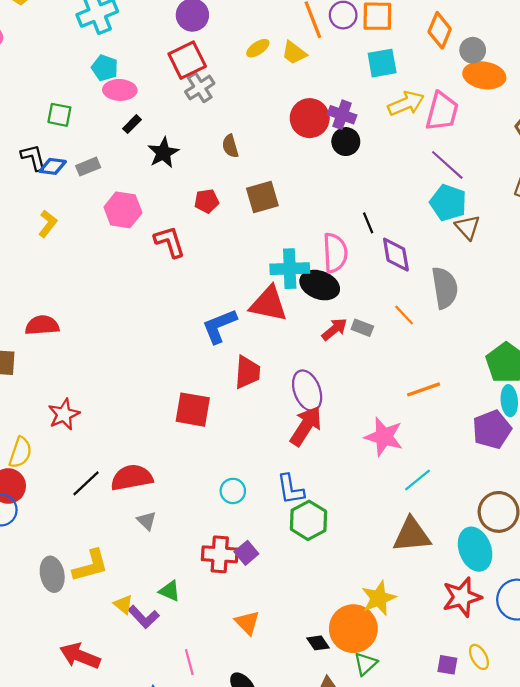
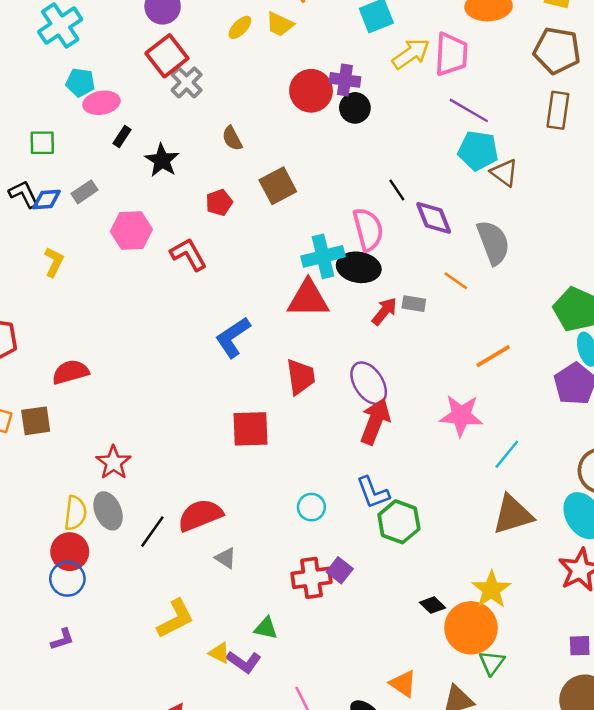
blue L-shape: (219, 326) -> (233, 337), moved
gray ellipse: (52, 574) -> (108, 511), moved
orange triangle: (247, 623) -> (403, 684), moved
black diamond: (318, 643) -> (432, 605), moved

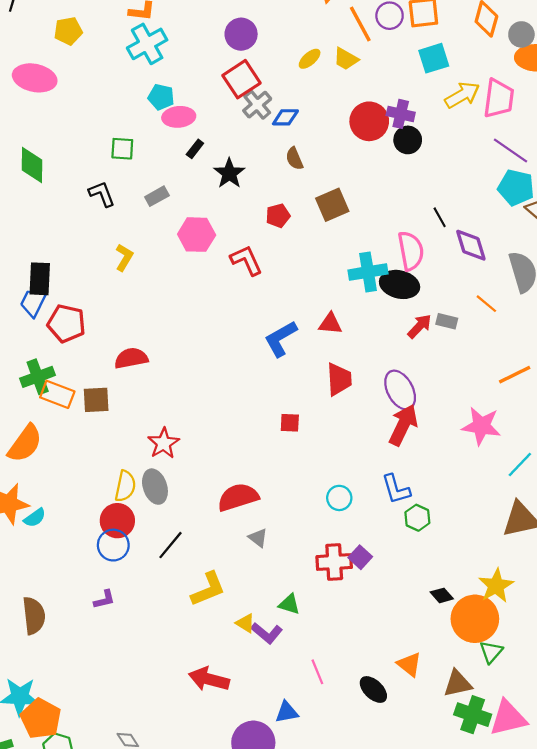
blue diamond: (47, 200) -> (285, 117), moved
red triangle: (308, 299) -> (330, 324), moved, size x0.6
red square: (250, 429) -> (290, 423), size x0.6
green hexagon: (399, 522) -> (417, 518), size x0.7
black line: (152, 532) -> (170, 545), moved

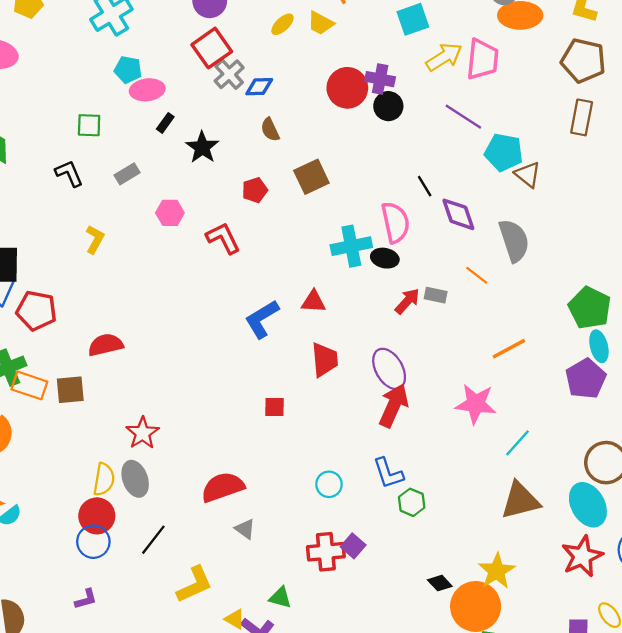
purple line: (511, 151) -> (463, 117), moved
pink hexagon: (197, 235) -> (170, 213), size x0.7
black ellipse: (400, 284) -> (385, 258), size x0.7

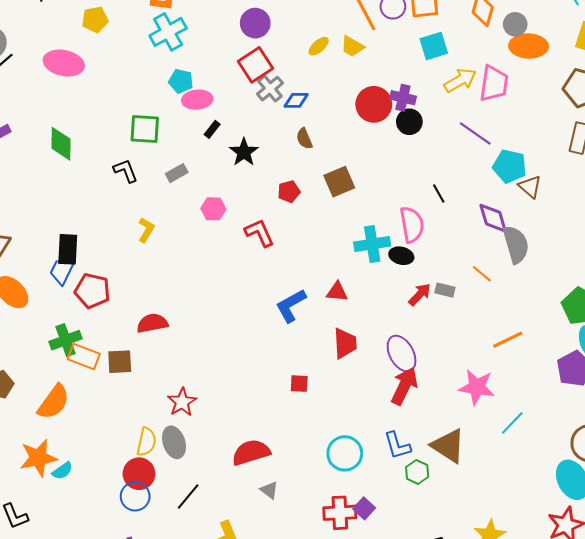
green square: (89, 125) -> (145, 129), size x1.4
purple diamond: (458, 214) -> (493, 218), moved
cyan circle: (329, 484) -> (345, 453), size x1.5
brown triangle: (520, 501) -> (448, 446), moved, turned 45

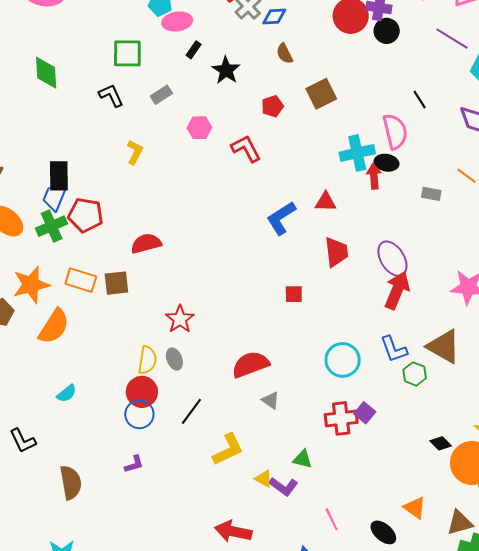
red arrow: (420, 294) -> (374, 176), moved, turned -45
green cross: (66, 340) -> (52, 226), moved
gray ellipse: (174, 442) -> (174, 359), size x0.7
orange star: (38, 458) -> (31, 285), moved

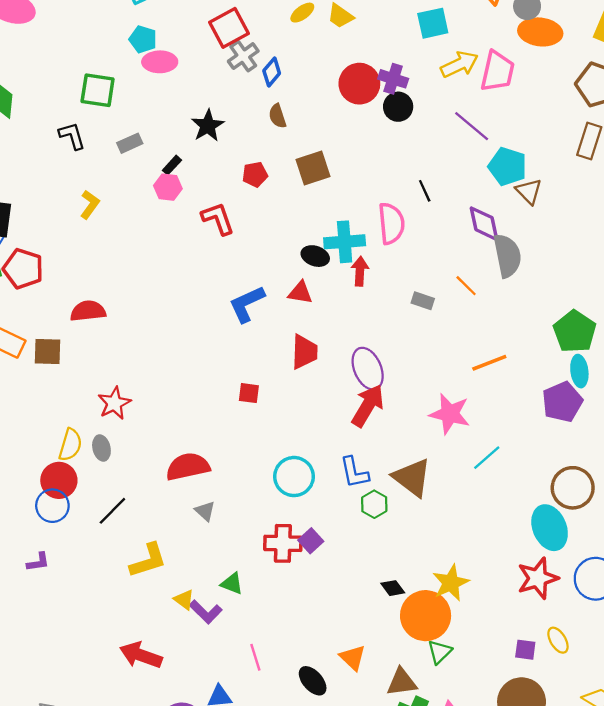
blue diamond: (274, 16) -> (272, 72), turned -55
black rectangle: (194, 50) -> (172, 165), moved
black ellipse: (387, 163) -> (315, 256), moved

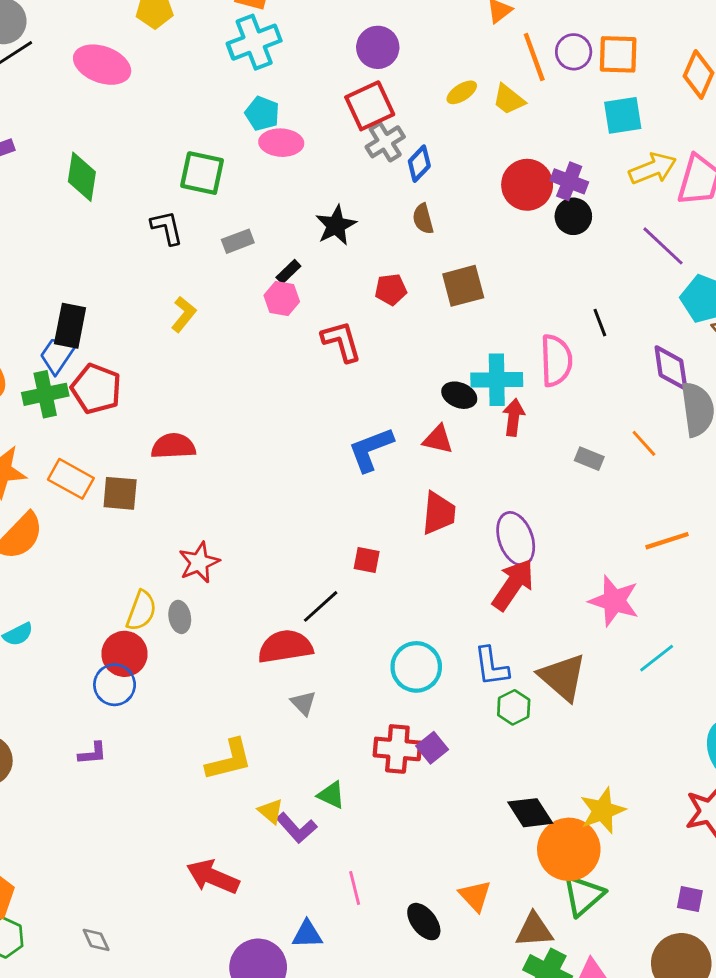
black line: (112, 511) -> (321, 606), moved
black diamond: (393, 588) -> (530, 813), size x1.5
green triangle: (440, 652) -> (583, 895), size x1.4

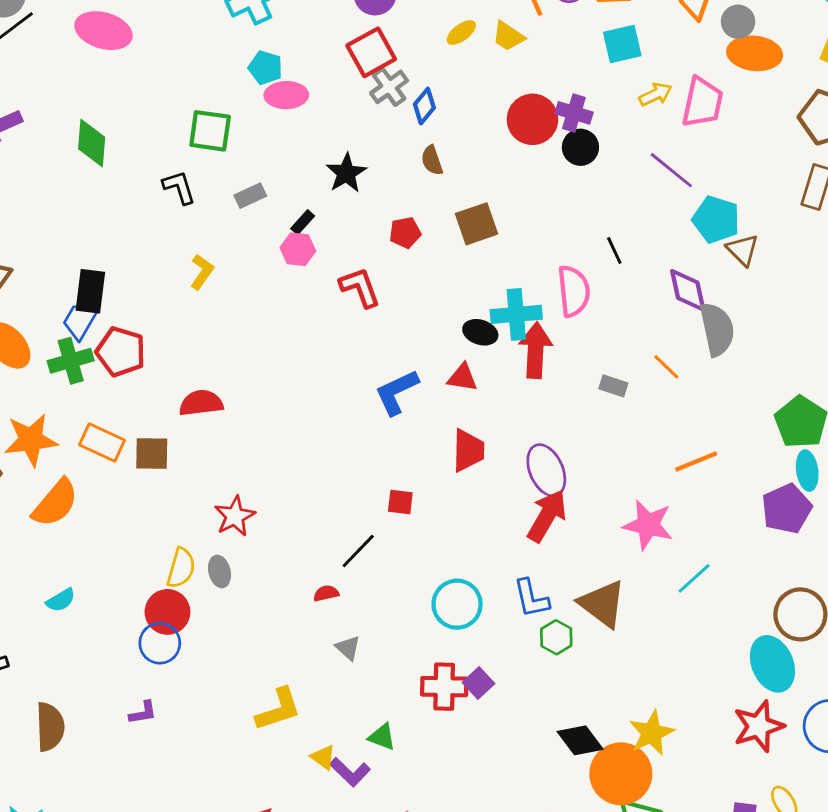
yellow arrow: (653, 169) -> (656, 94), size x0.7
red arrow: (514, 417) -> (536, 350), size x1.5
red semicircle: (285, 647) -> (326, 593), size x0.5

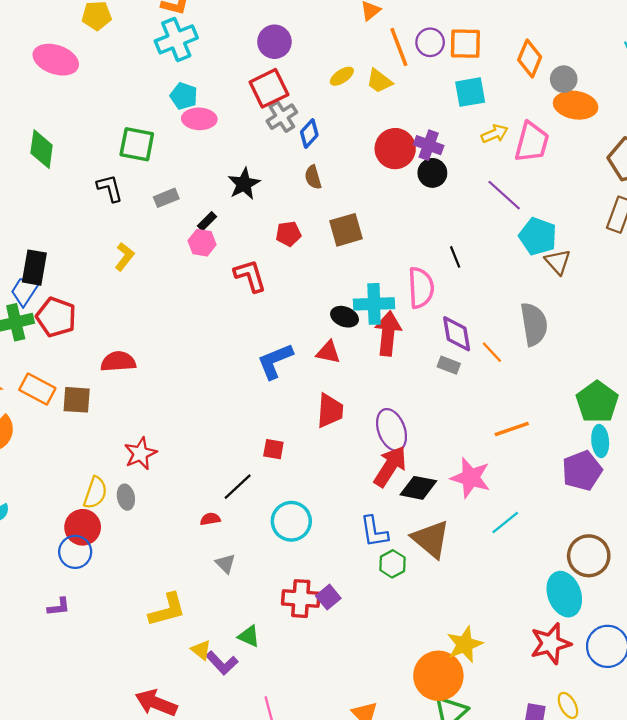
purple diamond: (688, 290) -> (457, 334), moved
cyan circle: (457, 604) -> (291, 521), moved
black diamond: (580, 740) -> (418, 488), moved, turned -45

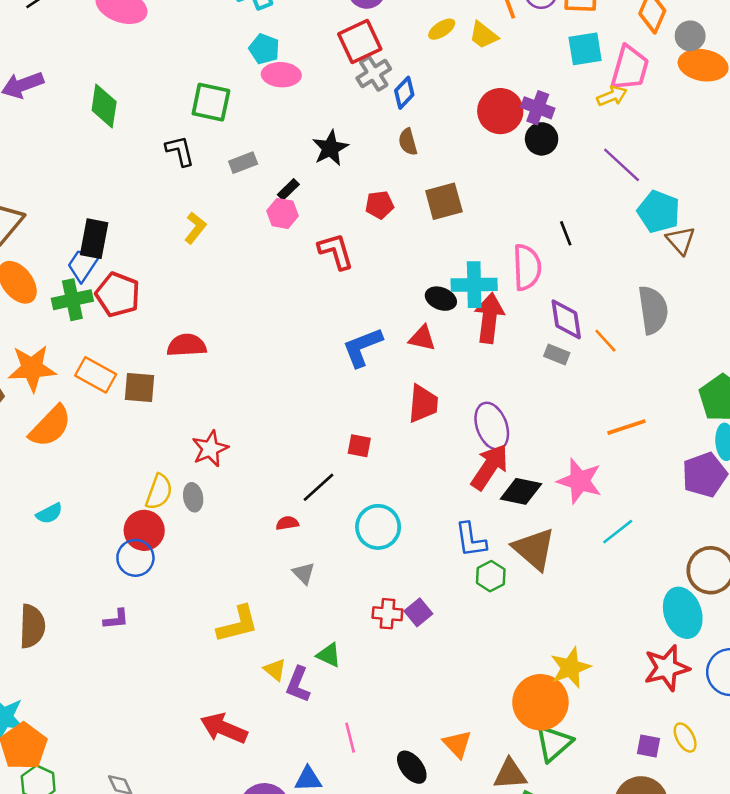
pink trapezoid: (532, 142) -> (630, 68), moved
red cross: (301, 599) -> (387, 614), size x0.7
purple L-shape: (222, 663) -> (298, 684), turned 64

